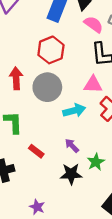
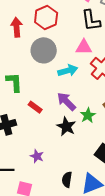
red arrow: (16, 78) -> (17, 27), moved
purple arrow: (72, 146) -> (66, 101), size x1.5
black star: (71, 174) -> (66, 126), turned 30

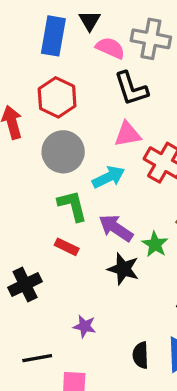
green L-shape: (14, 82) -> (72, 206), moved

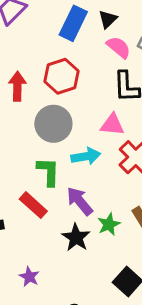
red rectangle: (67, 247) -> (33, 205), size x1.4

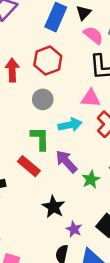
gray circle: (53, 124) -> (43, 99), size x0.7
black star: (76, 237) -> (53, 207), moved
purple star: (29, 277) -> (74, 229), moved

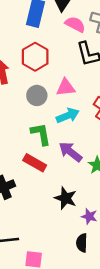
pink triangle: (91, 98) -> (66, 87), moved

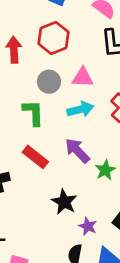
green L-shape: (41, 134) -> (33, 113), moved

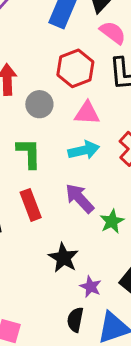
red hexagon: (54, 38) -> (75, 68), moved
gray circle: (49, 82) -> (39, 104), moved
red rectangle: (35, 157) -> (31, 205), turned 30

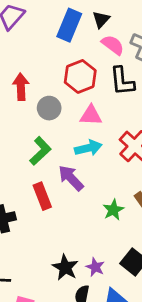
green L-shape: (29, 153) -> (40, 151), turned 48
purple arrow: (80, 198) -> (71, 178), moved
black star: (63, 258) -> (65, 267), moved

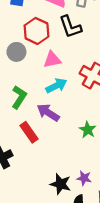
gray circle: (49, 108) -> (16, 52), moved

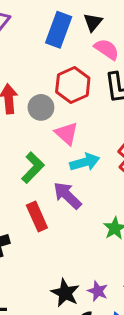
pink triangle: (52, 60) -> (67, 133), moved, turned 42

